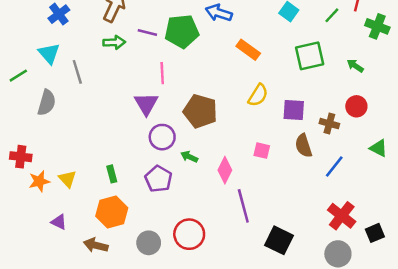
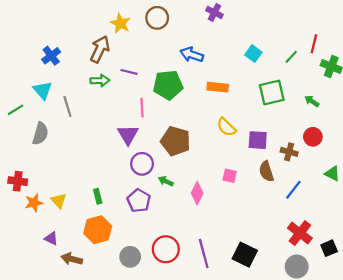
green pentagon: (182, 31) -> (168, 85), moved
orange rectangle: (248, 50) -> (218, 87), turned -30
yellow semicircle: (258, 95) -> (226, 127), turned 102
purple line: (243, 206) -> (204, 254), moved
brown arrow: (96, 245) -> (72, 259), moved

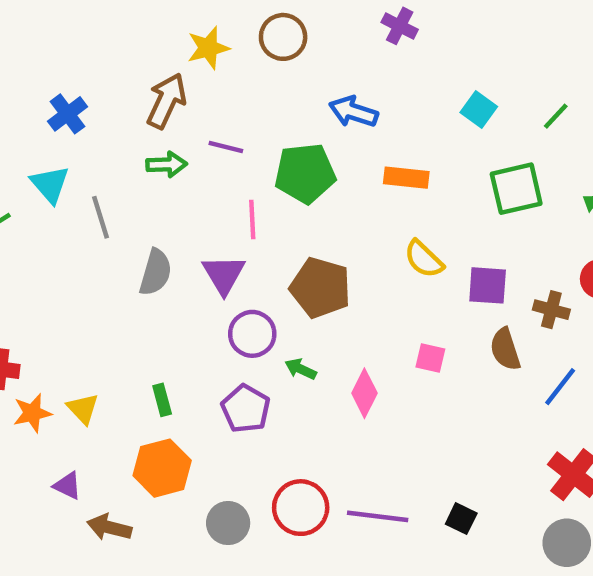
yellow star: (120, 23) -> (208, 48), turned 30
gray semicircle: (40, 134) -> (155, 272), moved
purple line: (204, 254) -> (378, 516), turned -68
black square: (245, 255) -> (461, 519), size x0.6

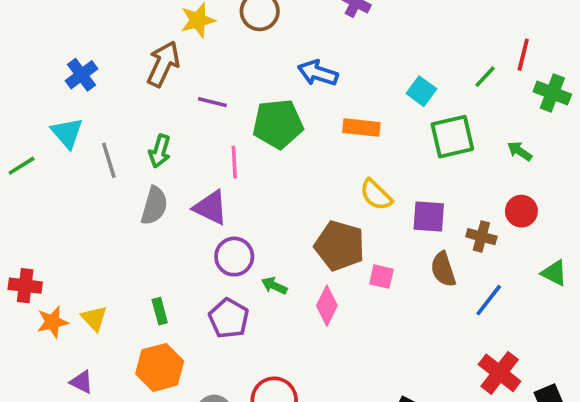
cyan square: (479, 110) -> (421, 91), moved
green arrow: (166, 165) -> (160, 151), moved, turned 108
purple triangle: (224, 274) -> (211, 207), turned -33
brown pentagon: (320, 288) -> (340, 246), moved

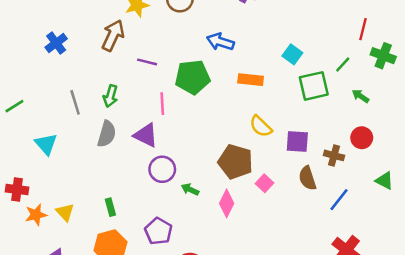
green line: (485, 77) -> (343, 64), moved
cyan triangle: (67, 133) -> (46, 144), moved
pink square: (381, 277) -> (265, 183), turned 30
purple pentagon: (229, 318) -> (158, 231), moved

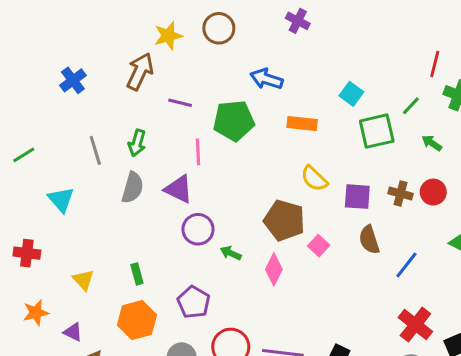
brown cross: (334, 155) -> (400, 194), moved
orange star: (36, 215) -> (36, 313), moved

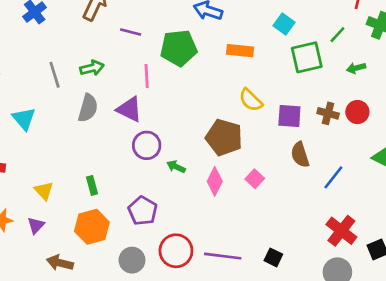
green arrow: (137, 143) -> (92, 68), turned -120
green arrow: (432, 143) -> (356, 68), turned -48
pink square: (319, 246) -> (255, 179), moved
purple triangle: (73, 332) -> (36, 225), moved, turned 48

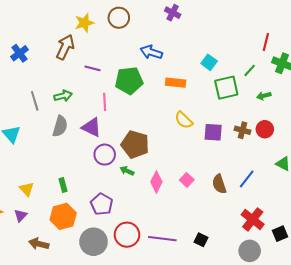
brown pentagon: (224, 137) -> (135, 144), moved
brown semicircle: (300, 155) -> (219, 184), moved
gray circle: (132, 260) -> (94, 242), size x1.4

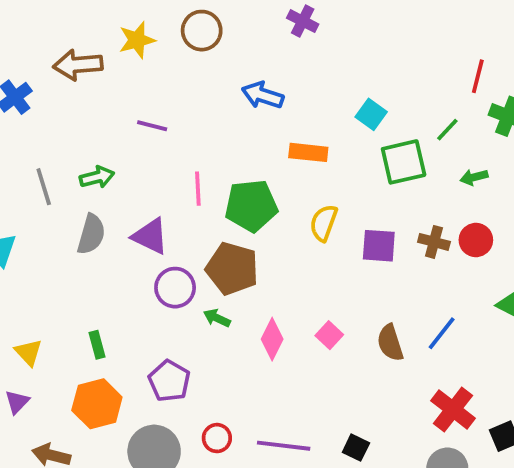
brown arrow: (65, 47) -> (78, 65), moved, turned -120
green pentagon: (129, 81) -> (251, 206), moved
pink line: (105, 102) -> (198, 189), moved
yellow semicircle: (184, 120) -> (324, 223), turned 66
red circle: (127, 235) -> (217, 438), size x0.6

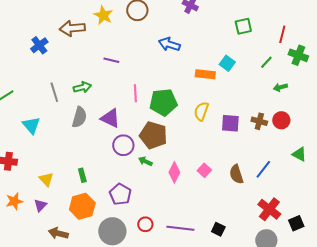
yellow star: (137, 40) -> (103, 15), turned -30
cyan square: (371, 114) -> (227, 63), moved
orange rectangle: (308, 152) -> (205, 74), moved
green square: (404, 162) -> (243, 26), moved, size x0.7

